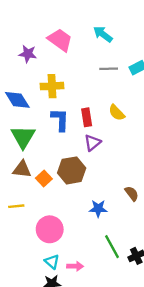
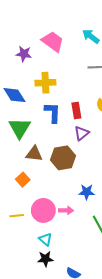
brown triangle: (22, 169) -> (34, 154), moved
orange square: (44, 178) -> (23, 180), moved
yellow line: (16, 206) -> (17, 216), moved
pink arrow: (75, 266) -> (66, 210), moved

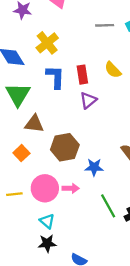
yellow cross: (45, 83) -> (47, 43), turned -36
brown hexagon: (63, 158) -> (65, 147), moved

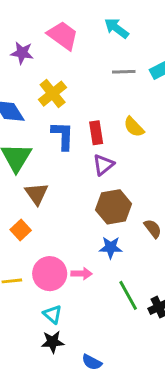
brown triangle: (34, 124) -> (37, 194), turned 48
brown hexagon: (65, 147) -> (114, 207), moved

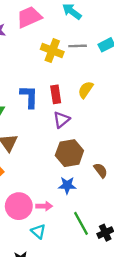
pink trapezoid: (63, 35) -> (29, 17), turned -60
yellow cross: (53, 94) -> (52, 51), moved, turned -30
yellow semicircle: (134, 127) -> (86, 90), turned 78
cyan triangle: (53, 314) -> (38, 231), moved

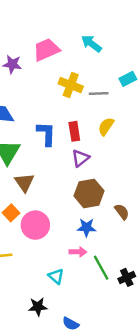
gray line: (78, 46) -> (99, 94), moved
pink circle: (19, 206) -> (35, 225), moved
pink arrow: (44, 206) -> (78, 252), moved

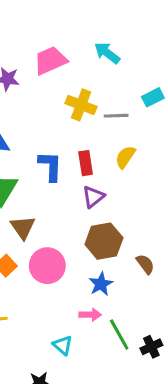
pink circle: (35, 225) -> (47, 266), moved
blue star: (87, 227) -> (101, 284), turned -30

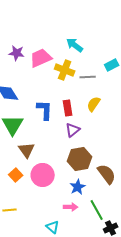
cyan arrow: (107, 53) -> (75, 45), moved
pink trapezoid: (50, 61) -> (41, 58), moved
brown semicircle: (145, 264) -> (107, 174), size x1.5
green line: (119, 334) -> (97, 210), moved

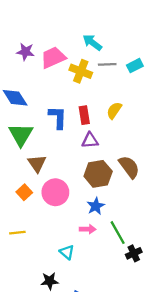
gray line: (88, 77) -> (107, 64), moved
purple triangle: (73, 130) -> (90, 140), turned 35
brown semicircle: (107, 174) -> (129, 167), moved

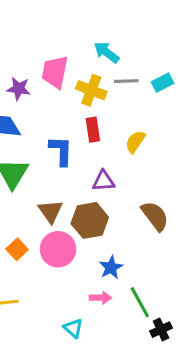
purple star: (25, 52) -> (19, 89), moved
pink trapezoid: (53, 57) -> (55, 72), turned -55
red rectangle: (84, 115) -> (93, 130), moved
brown triangle: (37, 163) -> (50, 211), moved
brown hexagon: (98, 174) -> (90, 220), moved

